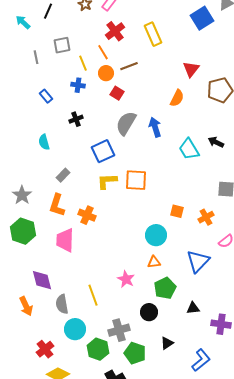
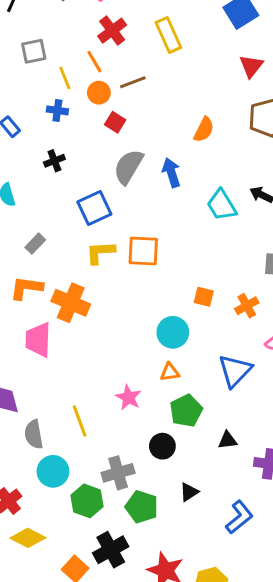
red triangle: (191, 69) -> (251, 66), moved
orange L-shape: (57, 205) -> (26, 288), turned 80
orange cross: (87, 215) -> (71, 303), size x1.4

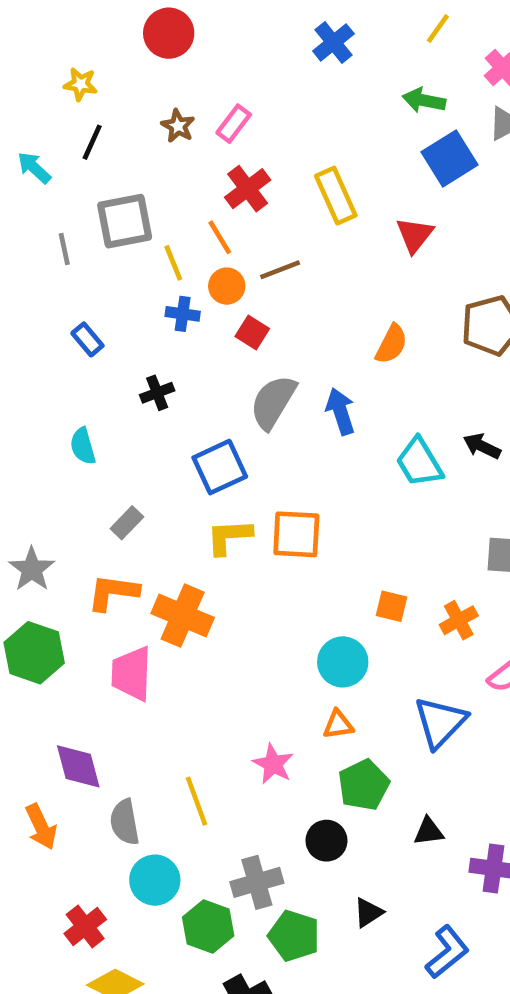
gray square: (34, 51) -> (125, 221), size x1.4
red triangle: (251, 66) -> (415, 235), moved
blue cross: (57, 110) -> (183, 314), moved

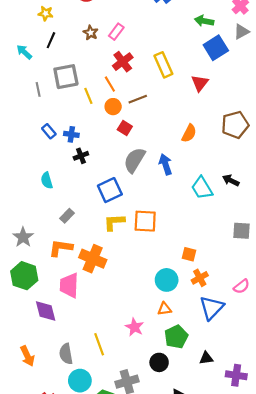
blue cross: (183, 314) -> (71, 134), moved
orange cross: (459, 620) -> (200, 278), moved
purple diamond: (78, 766) -> (46, 311), moved

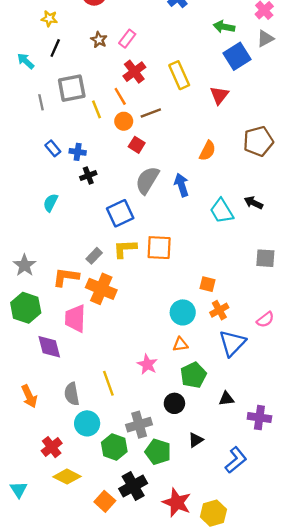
cyan semicircle: (47, 180) -> (50, 203), turned 42
gray rectangle: (67, 216) -> (94, 256), moved

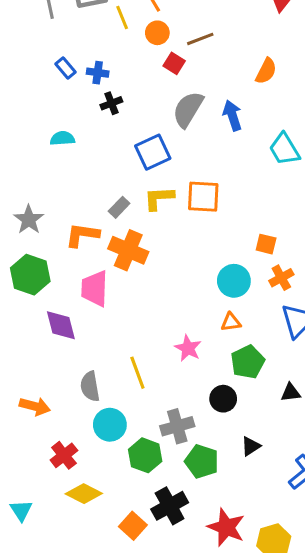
brown line: (151, 113) -> (200, 39), moved
cyan semicircle: (50, 203) -> (62, 138), turned 60
orange arrow: (29, 396) -> (35, 406), moved, turned -50

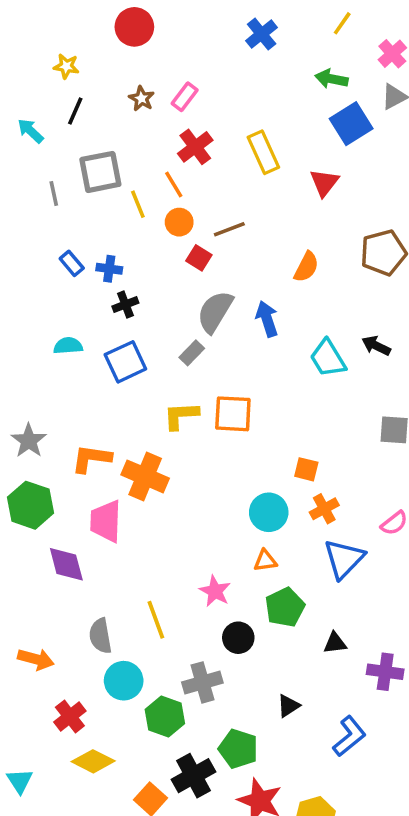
blue square: (153, 152) -> (125, 362), moved
gray rectangle: (119, 207) -> (192, 353), moved
black circle: (223, 399) -> (238, 638), moved
green pentagon: (202, 461) -> (238, 749), moved

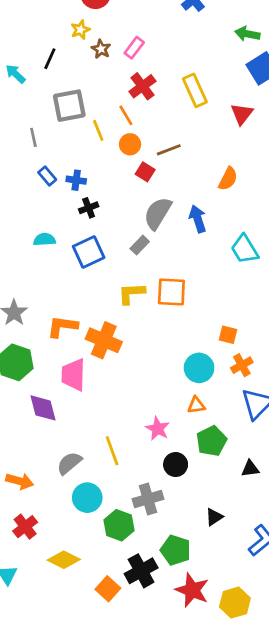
yellow star: (66, 66) -> (80, 30), moved, turned -30
gray line: (54, 193) -> (33, 137), moved
gray semicircle: (100, 636) -> (69, 463), turned 60
red cross: (70, 717) -> (25, 527), moved

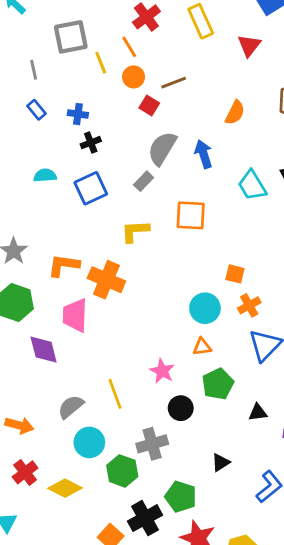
blue rectangle: (47, 176) -> (36, 110), moved
orange square: (171, 292) -> (191, 215), moved
yellow diamond: (64, 560) -> (65, 488), moved

